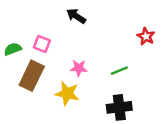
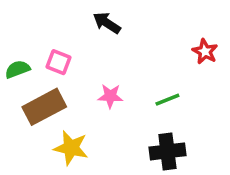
brown rectangle: (32, 76) -> (44, 107), turned 36
yellow star: (67, 93) -> (71, 148), moved

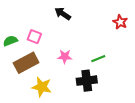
red star: (205, 51) -> (120, 22), moved
black cross: (167, 151) -> (87, 81), moved

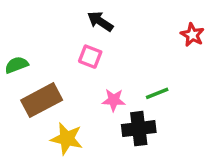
pink square: (34, 37) -> (90, 57), moved
pink star: (65, 57) -> (114, 100), moved

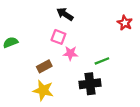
brown rectangle: (42, 100) -> (44, 66), moved, size x0.6
pink star: (114, 100) -> (70, 53), moved

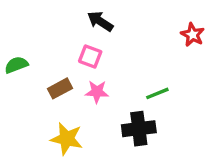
pink star: (70, 53) -> (97, 92), moved
brown rectangle: (44, 66) -> (60, 88), moved

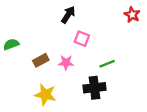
black arrow: (100, 21) -> (68, 15), turned 90
red star: (193, 35) -> (132, 15), moved
pink square: (90, 56) -> (82, 39), moved

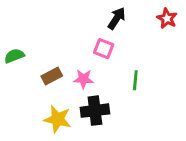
black arrow: (68, 15) -> (117, 18), moved
green line: (107, 64) -> (135, 80), turned -63
black cross: (94, 88) -> (95, 111), moved

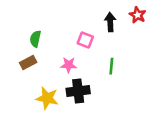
black arrow: (117, 18) -> (110, 22), moved, turned -36
green semicircle: (14, 56) -> (35, 39), moved, turned -56
brown rectangle: (52, 76) -> (28, 63), moved

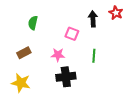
green semicircle: (35, 39) -> (33, 23), moved
yellow star: (47, 98) -> (21, 83), moved

